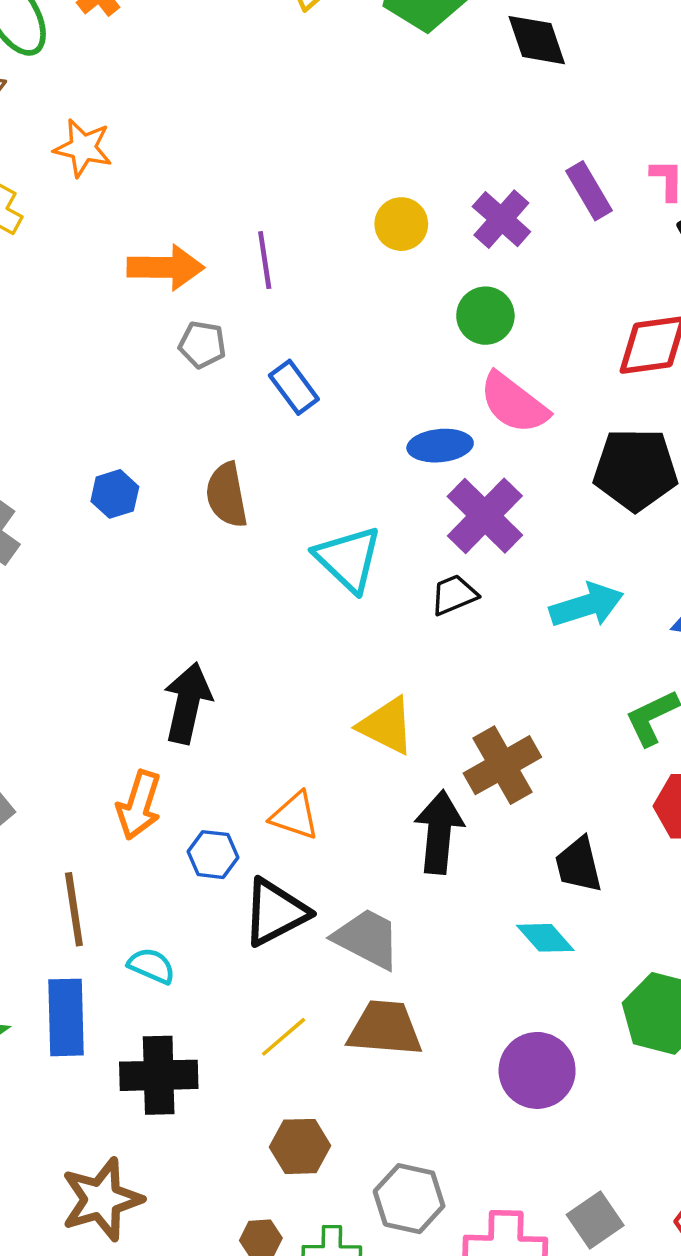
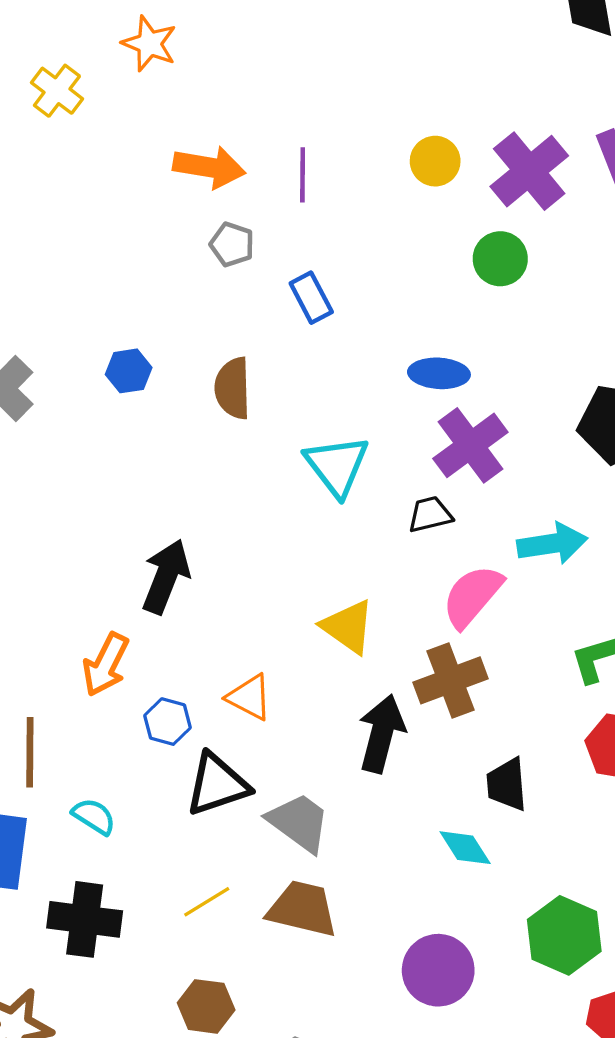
purple cross: (501, 219) -> (529, 171), size x1.4
pink semicircle: (514, 403) -> (472, 596), moved, turned 84

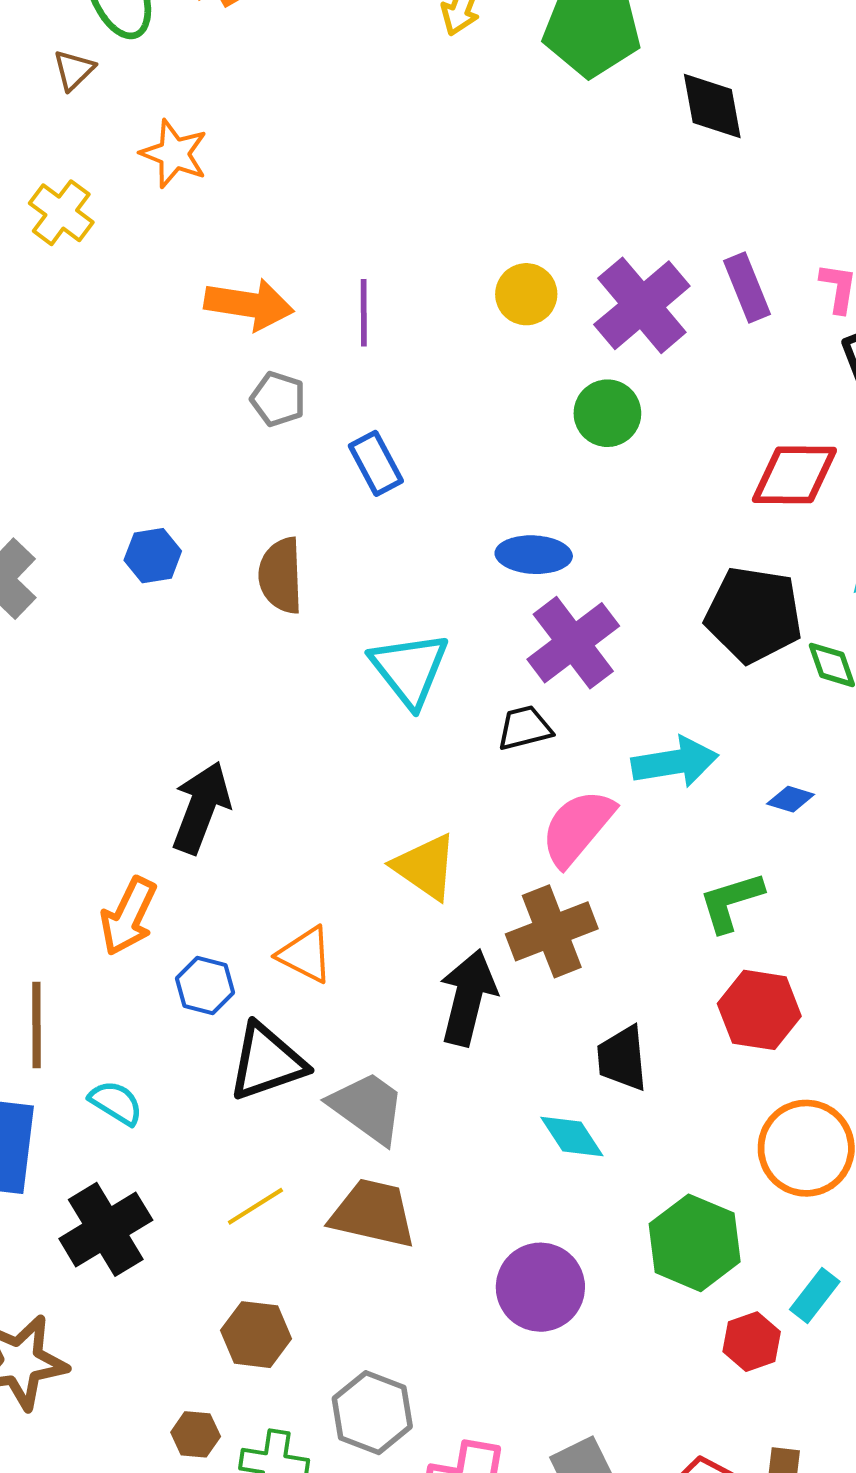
black cross: (85, 919) -> (106, 1229), turned -38

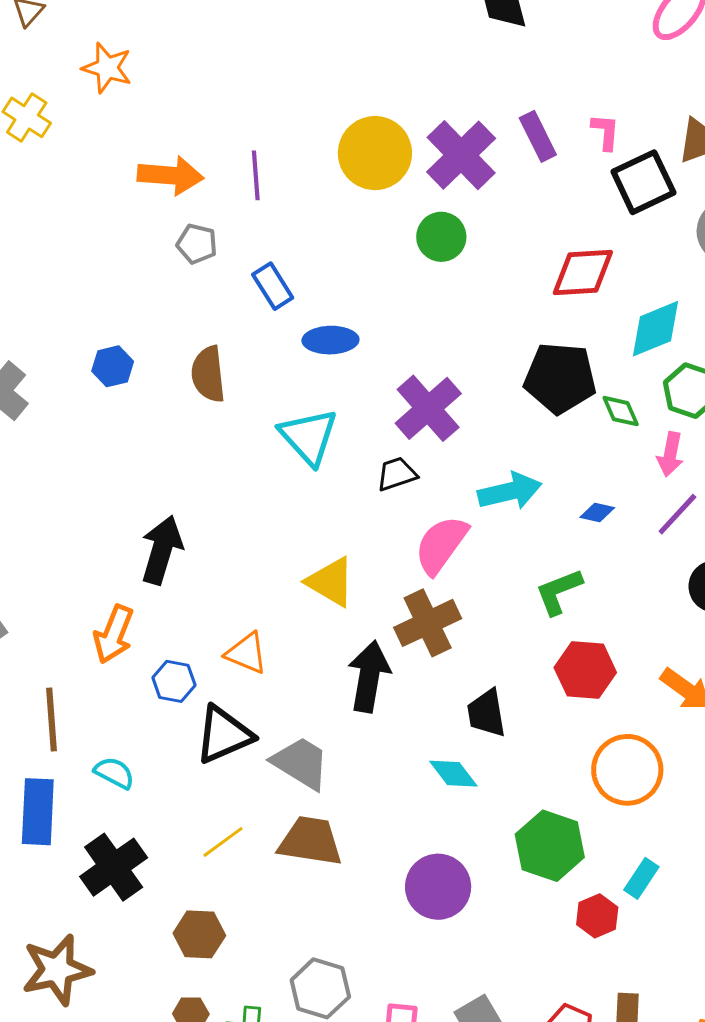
yellow circle: (526, 294) -> (375, 153), size x1.6
blue ellipse: (534, 555) -> (330, 340), moved
brown hexagon: (256, 1335) -> (199, 934), moved

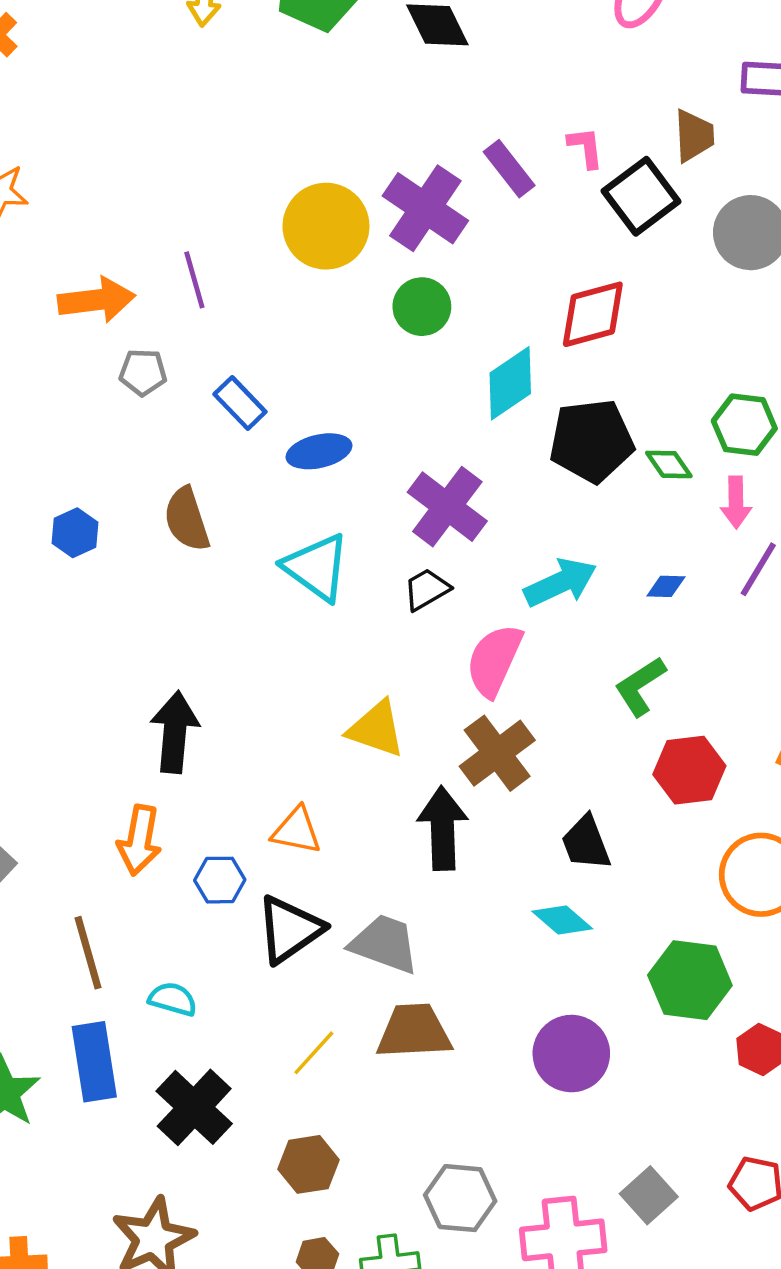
cyan diamond: (656, 329) -> (510, 383), moved

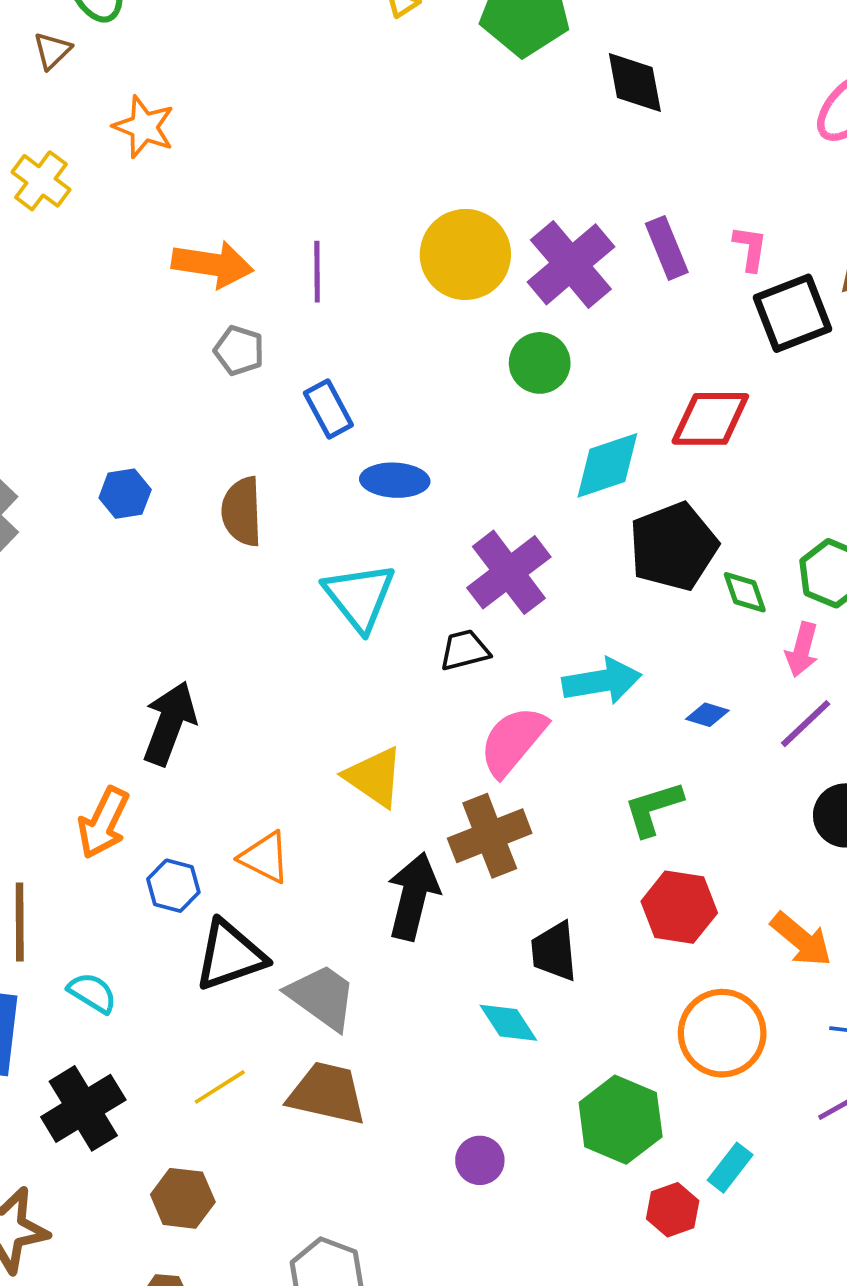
black pentagon: (592, 441) -> (673, 546), turned -30
purple circle: (571, 1054) -> (480, 1160), size x0.6

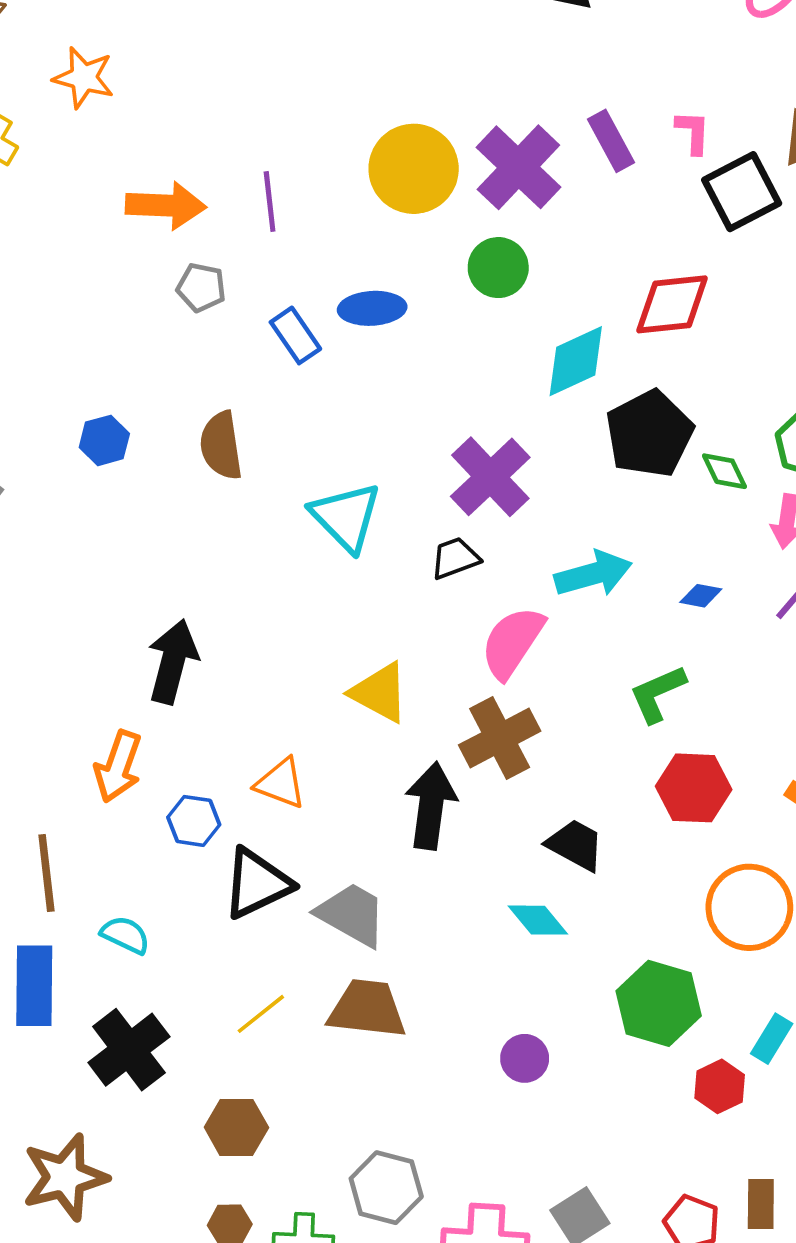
blue ellipse: (395, 480) -> (372, 308), moved
black trapezoid: (554, 951) -> (575, 845), turned 130

